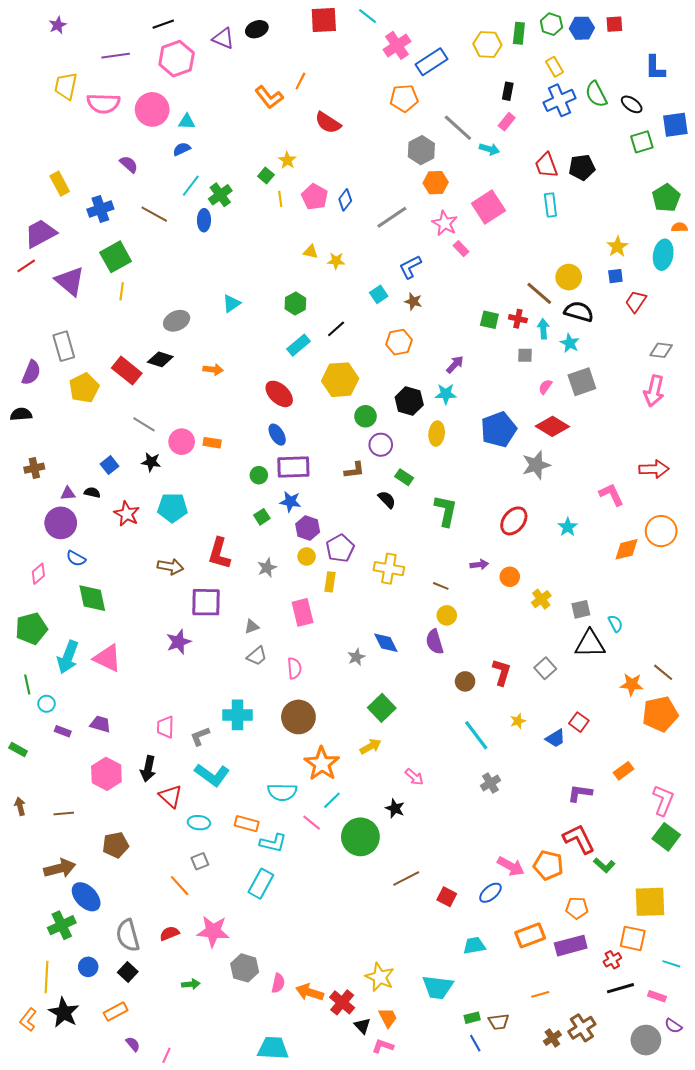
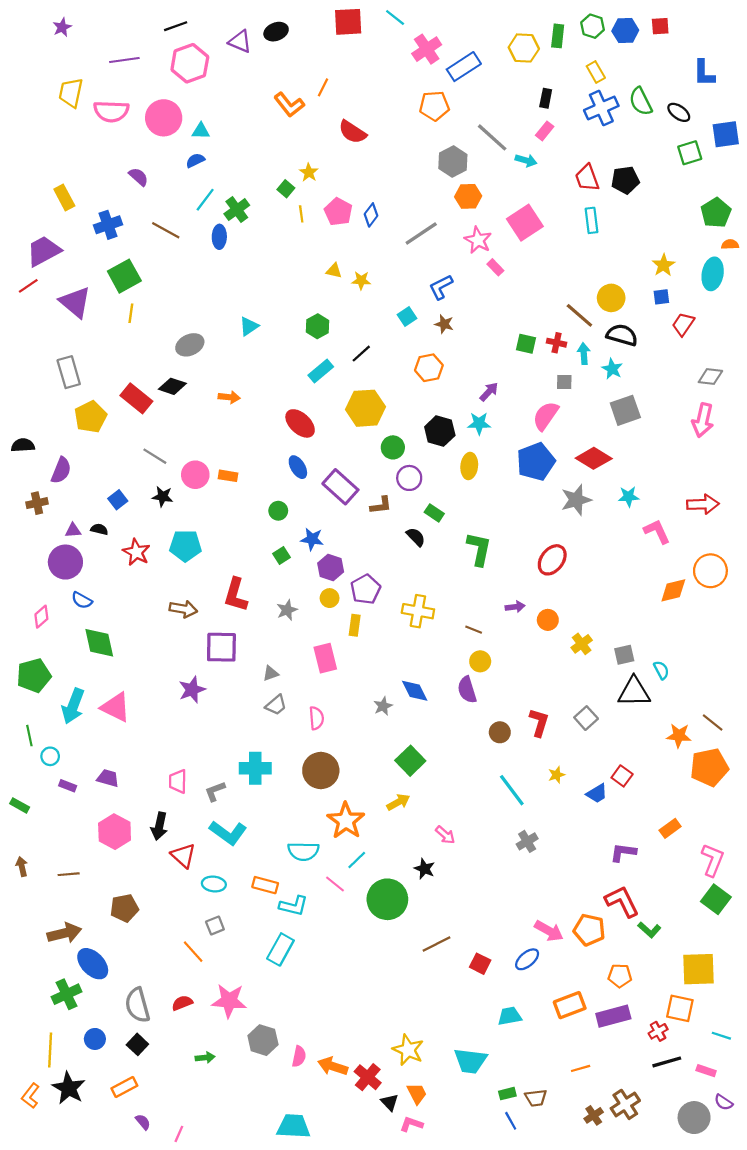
purple semicircle: (31, 373) -> (61, 470), moved
pink semicircle: (545, 387) -> (546, 416), moved, size x1.8
purple rectangle: (293, 467) -> (340, 487), moved, turned 44
cyan star: (568, 527) -> (629, 497), moved, turned 30

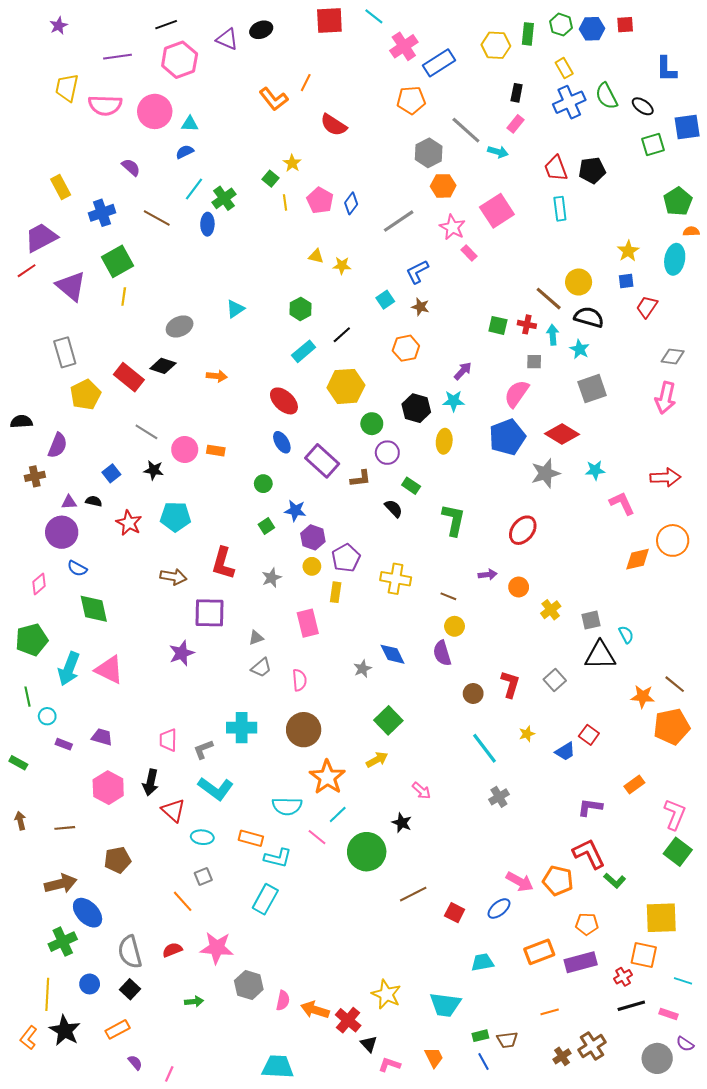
orange trapezoid: (417, 1094) -> (434, 1057), moved

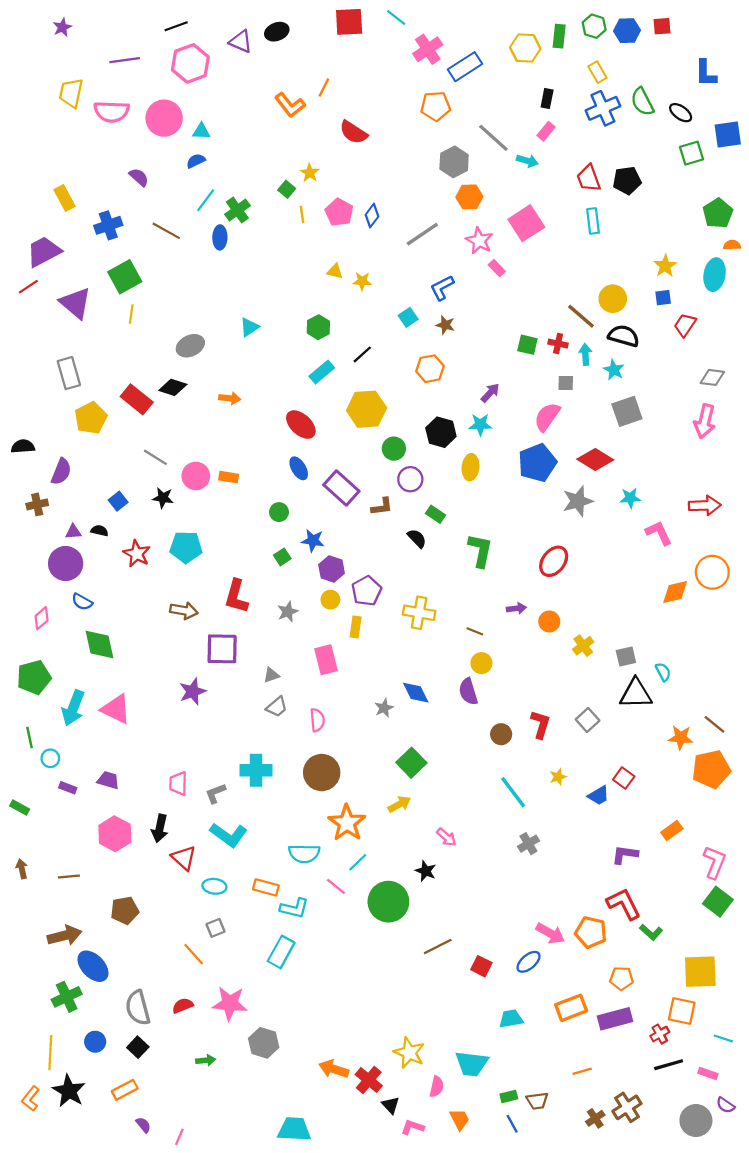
pink semicircle: (283, 1001) -> (437, 1087), moved

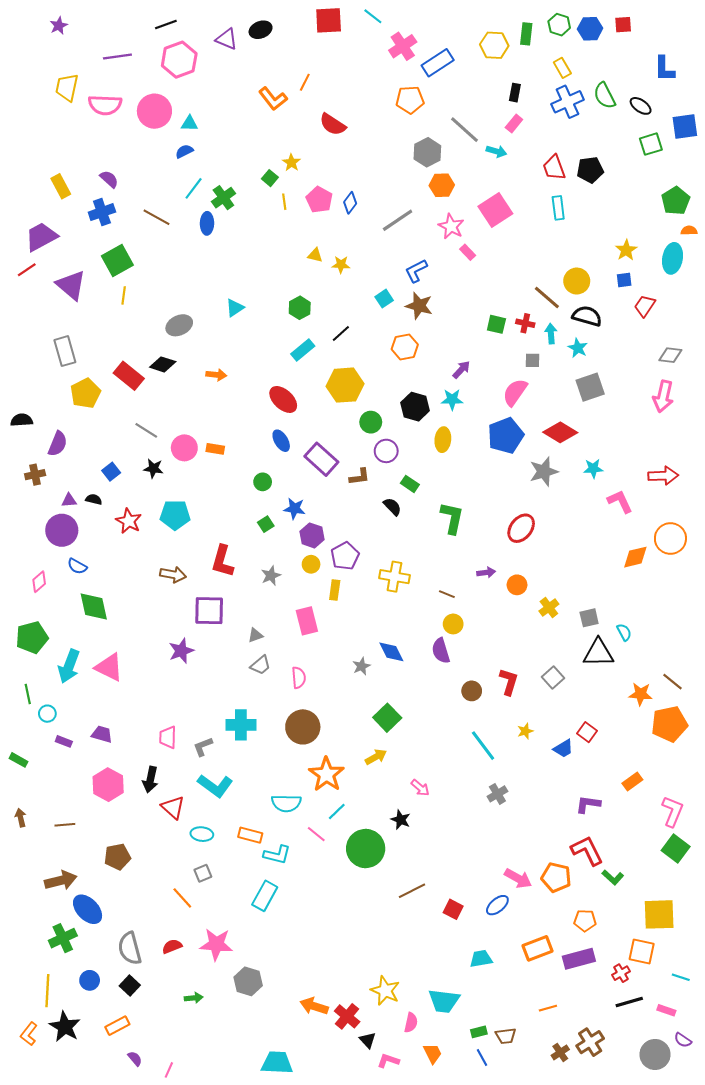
purple semicircle: (139, 177) -> (109, 179), moved
brown star: (445, 325) -> (419, 306), size x1.5

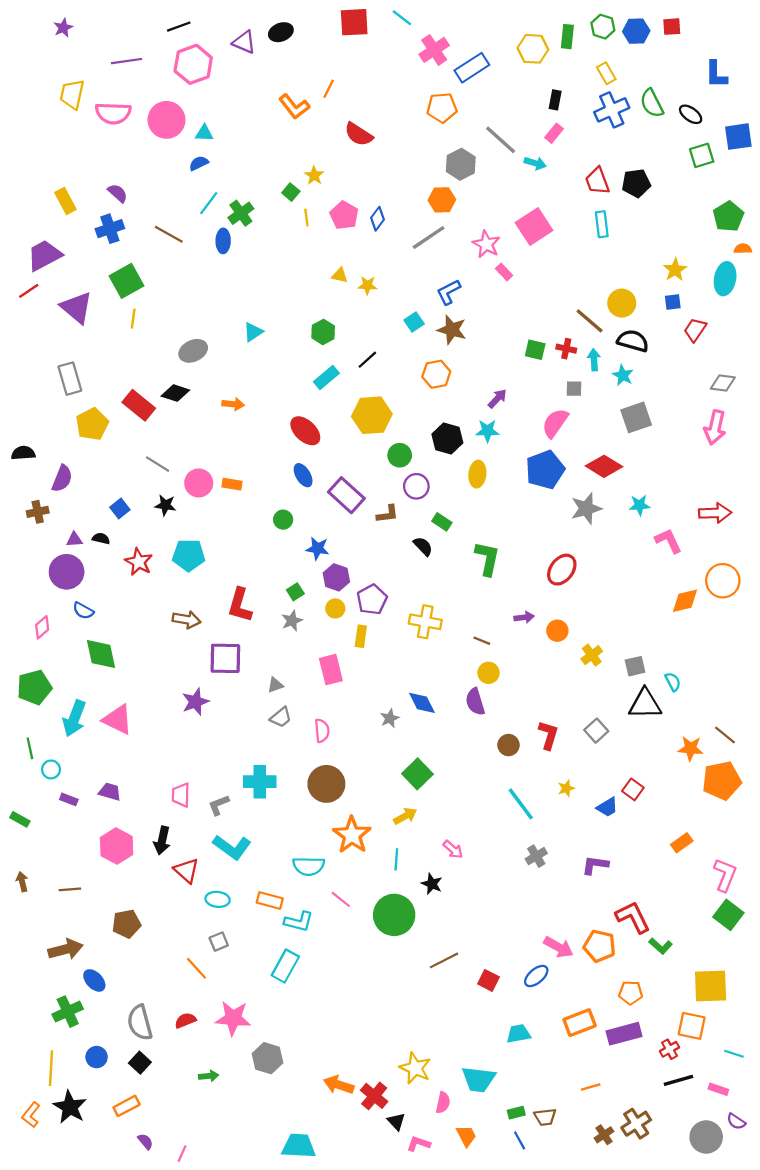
orange hexagon: (442, 185) -> (442, 200), moved
green square: (266, 524) -> (295, 592), moved
purple L-shape: (588, 804) -> (595, 865), moved
cyan line: (337, 811) -> (396, 859), moved, turned -42
blue ellipse: (88, 909) -> (94, 980), size x0.7

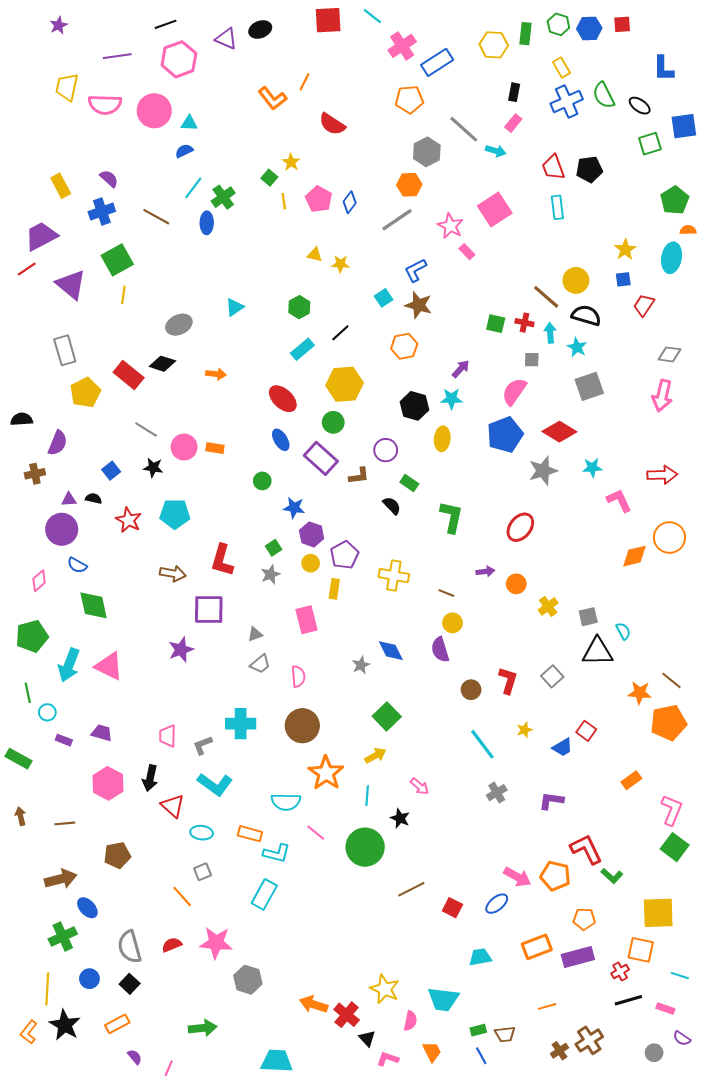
green circle: (400, 455) -> (333, 422), moved
green rectangle: (20, 819) -> (19, 759), size x1.4
green arrow: (209, 1076) -> (203, 1028), moved, size x1.5
gray circle: (706, 1137) -> (654, 1053), size x0.6

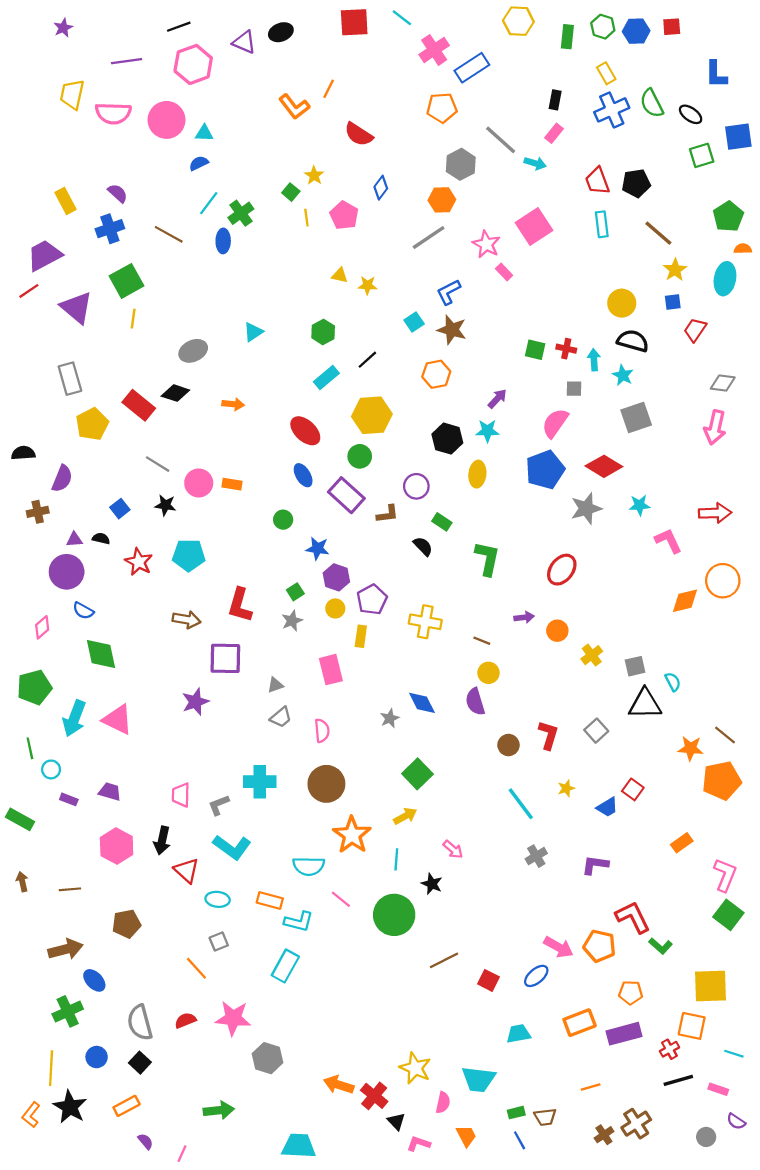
yellow hexagon: (494, 45) -> (518, 21), moved
blue diamond: (350, 202) -> (381, 188), moved
brown line: (546, 297) -> (658, 233), moved

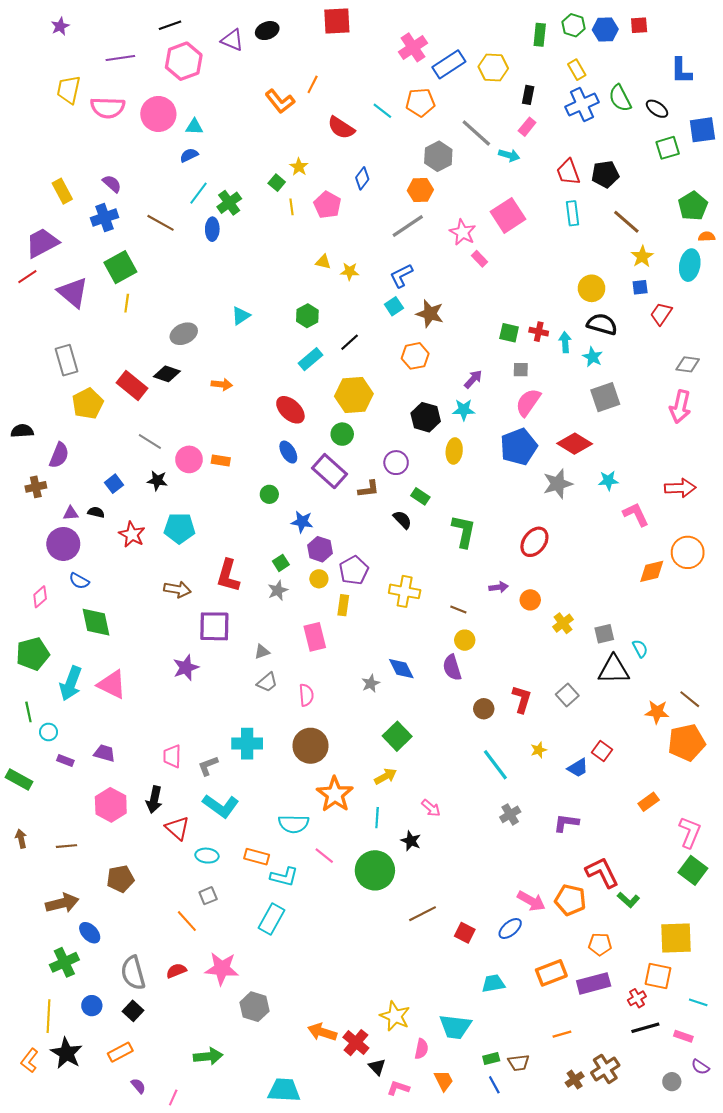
cyan line: (402, 18) -> (382, 111), moved
yellow hexagon: (518, 21) -> (493, 68), moved
blue L-shape: (449, 292) -> (401, 276), moved
gray square: (574, 389) -> (521, 370), moved

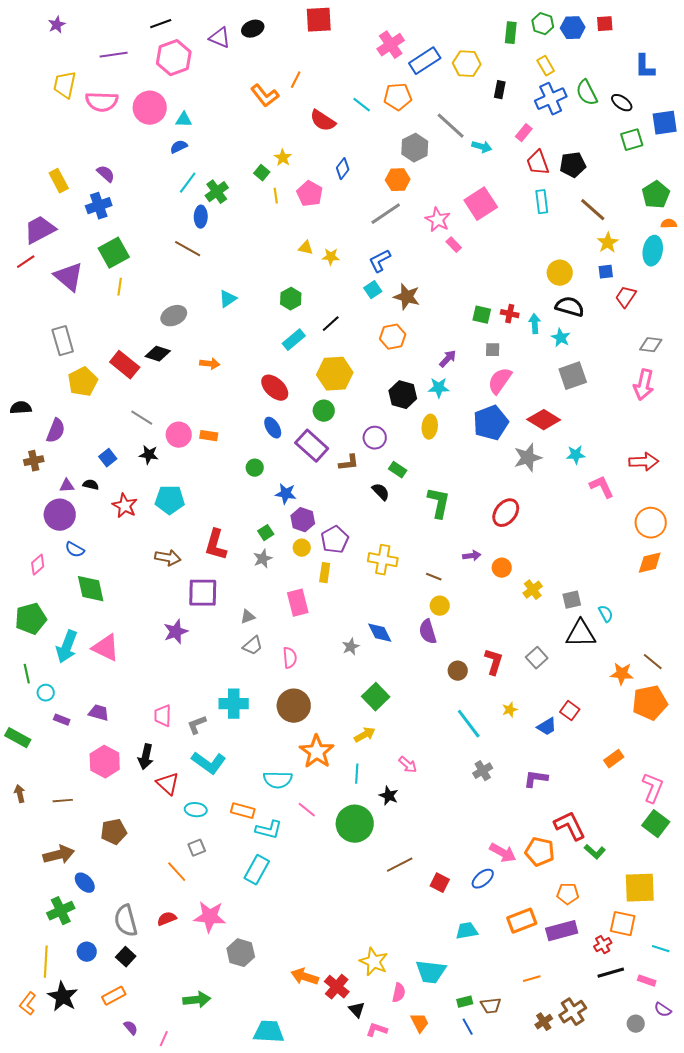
pink rectangle: (527, 127) -> (524, 133), moved
brown line: (160, 223) -> (188, 249), moved
orange diamond: (652, 571) -> (650, 563), moved

